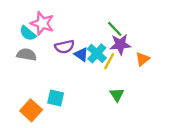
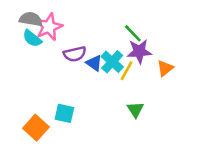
pink star: (42, 23) -> (49, 27), turned 30
gray semicircle: (27, 55) -> (31, 19), moved

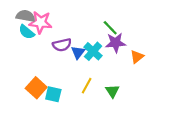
pink star: (49, 27) -> (40, 22), turned 30
blue triangle: (94, 63) -> (78, 52), turned 32
yellow line: (126, 71) -> (87, 86), moved
orange square: (36, 128) -> (36, 88), moved

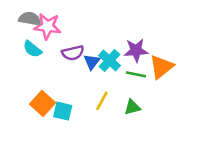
green line: (110, 28) -> (136, 74), moved, turned -35
cyan semicircle: (27, 32) -> (32, 49), moved
orange triangle: (137, 57) -> (161, 67), size x1.5
green triangle: (112, 91) -> (132, 107), turned 48

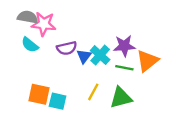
orange square: (42, 103) -> (39, 94), turned -30
green triangle: (132, 107) -> (121, 98), size x1.5

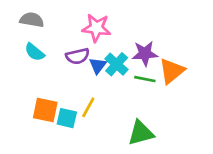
pink star: (44, 24) -> (96, 28), moved
yellow line: (93, 92) -> (88, 107), moved
green triangle: (121, 98) -> (141, 133), moved

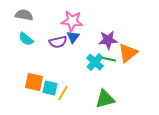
cyan cross: (117, 64) -> (95, 62), moved
blue triangle: (98, 66) -> (73, 37), moved
yellow line: (88, 107) -> (63, 93), moved

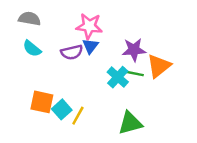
cyan square: (50, 88) -> (62, 109), turned 35

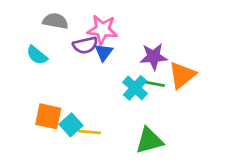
gray semicircle: (29, 19) -> (55, 21), moved
purple semicircle: (72, 52) -> (85, 45), moved
yellow line: (78, 116) -> (90, 132), turned 66

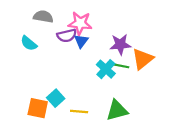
orange square: (48, 116) -> (38, 108), moved
yellow line: (90, 132) -> (79, 111), moved

